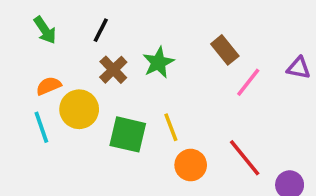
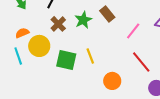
brown rectangle: (225, 50) -> (107, 14), moved
red line: (245, 158) -> (141, 62), moved
orange circle: (191, 165) -> (112, 81), moved

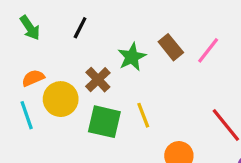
brown cross: (58, 24) -> (98, 80), moved
pink line: (133, 31) -> (208, 50), moved

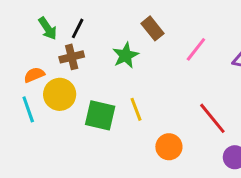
green arrow: (30, 28) -> (48, 28), moved
brown rectangle: (171, 47) -> (152, 28), moved
brown cross: (98, 80) -> (72, 57), moved, turned 30

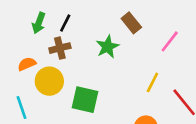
green arrow: (48, 28) -> (39, 23), turned 54
cyan line: (28, 109) -> (22, 108), moved
yellow line: (136, 109) -> (152, 82), moved, turned 48

